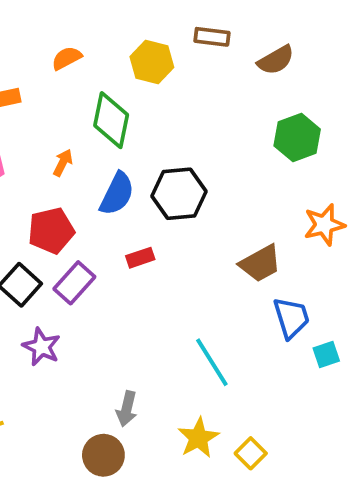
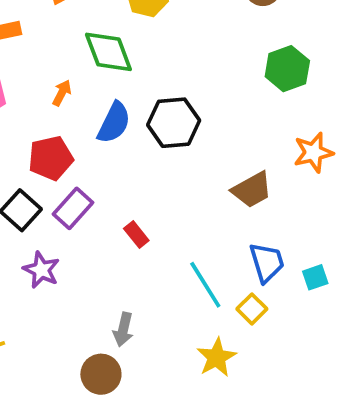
green diamond: (111, 120) -> (108, 52), turned -32
red rectangle: (140, 258) -> (136, 234), moved, turned 70
blue trapezoid: (291, 318) -> (267, 262), moved
yellow star: (198, 438) -> (216, 357), moved
yellow square: (251, 453) -> (252, 309), moved

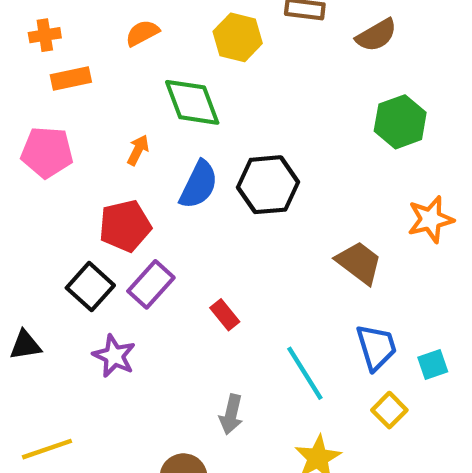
brown trapezoid: (252, 190) -> (359, 263), turned -114
yellow square: (252, 309) -> (389, 410), moved
gray arrow: (123, 329) -> (231, 414), moved

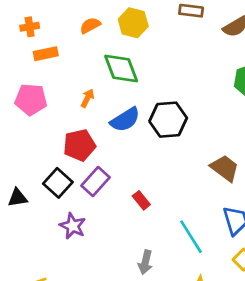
yellow hexagon: (238, 37) -> (133, 23), moved
blue semicircle: (199, 185) -> (125, 120), turned 32
black triangle: (25, 345) -> (17, 198), moved

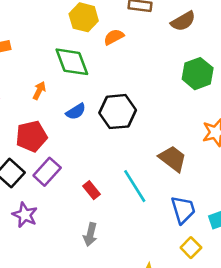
orange semicircle: (90, 25) -> (114, 37), moved
blue semicircle: (125, 120) -> (76, 112), size x0.7
cyan line: (191, 237) -> (135, 186), moved
gray arrow: (145, 262) -> (90, 234), moved

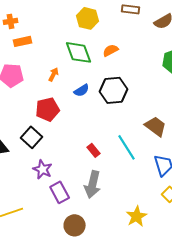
orange semicircle: (114, 37) -> (111, 50), moved
purple rectangle: (47, 172) -> (60, 192), moved, turned -70
gray arrow: (90, 234) -> (93, 184), size x1.5

